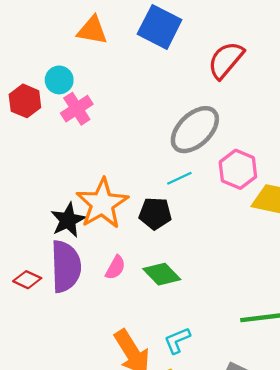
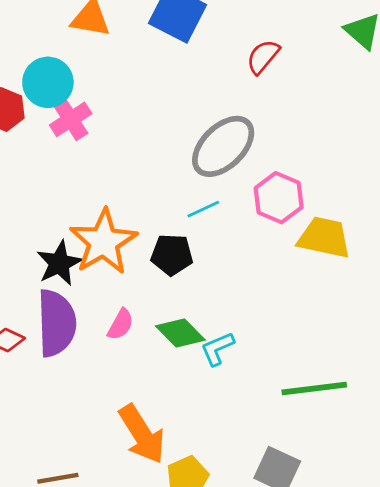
red semicircle: (226, 60) -> (263, 57), size x0.7
cyan circle: (59, 80) -> (48, 82), size x1.4
cyan L-shape: (177, 340) -> (217, 349), moved

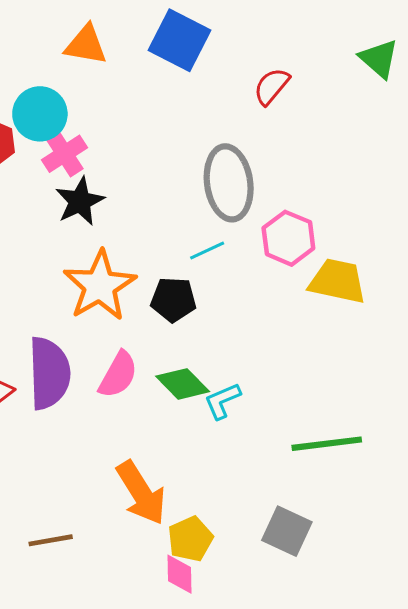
gray ellipse: (223, 146) -> (229, 183), turned -54
black star: (59, 263) -> (80, 201), moved
pink semicircle: (121, 324) -> (118, 375), size x1.4

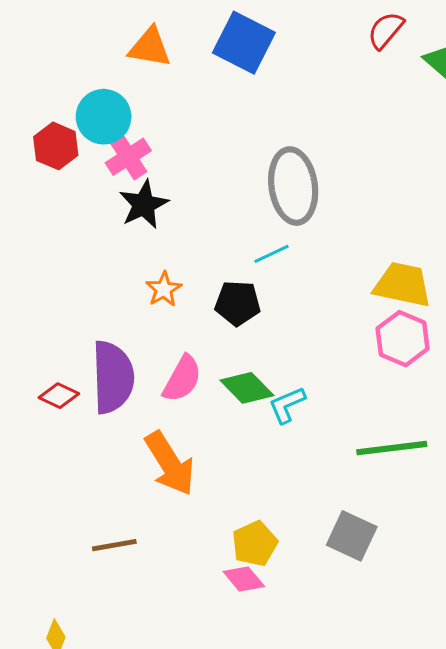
red semicircle: (272, 86) -> (386, 30), moved
pink hexagon: (288, 238) -> (403, 339), moved
orange star: (100, 286) -> (164, 289), size x0.5
orange arrow: (141, 493) -> (170, 463), moved
pink diamond: (180, 574) -> (244, 579), turned -39

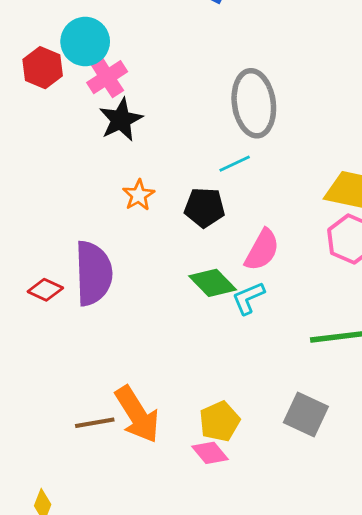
pink semicircle: (182, 379) -> (262, 250), moved
orange arrow: (170, 463) -> (137, 415), moved

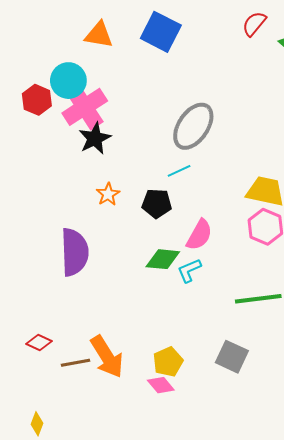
pink cross: (107, 77) -> (85, 107), size x1.5
gray ellipse: (254, 103) -> (193, 126), turned 42
green diamond: (213, 283) -> (163, 259), turned -40
red diamond: (45, 290) -> (39, 342), moved

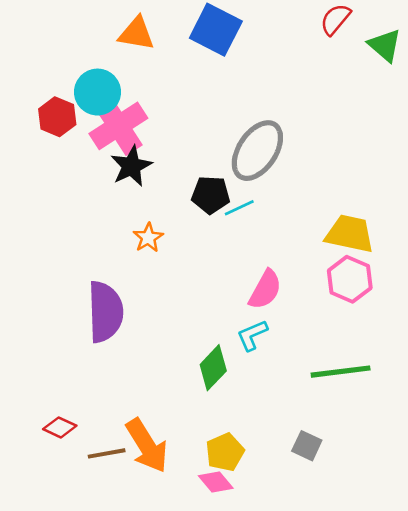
black pentagon: (157, 203) -> (211, 195), moved
green diamond: (163, 259) -> (213, 368), moved, turned -52
gray square: (232, 357) -> (307, 446), size x0.7

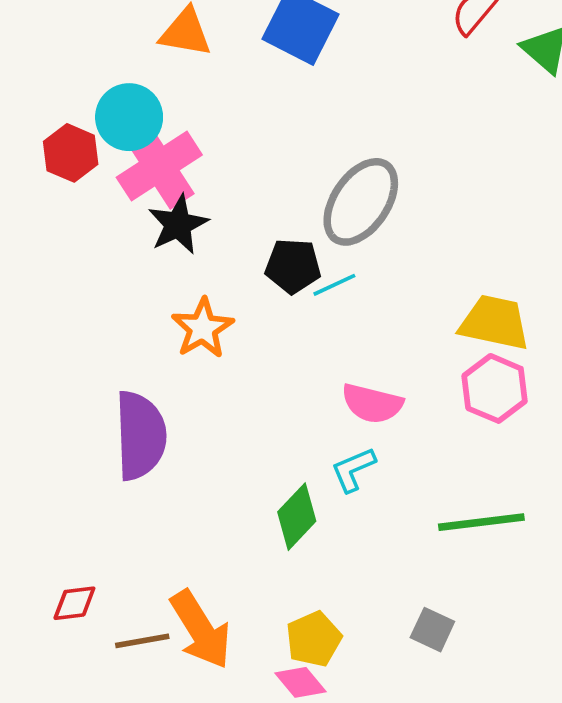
orange star: (148, 238) -> (203, 328), size x1.4
pink semicircle: (265, 290) -> (372, 404), turned 75
red diamond: (60, 427) -> (74, 603), turned -32

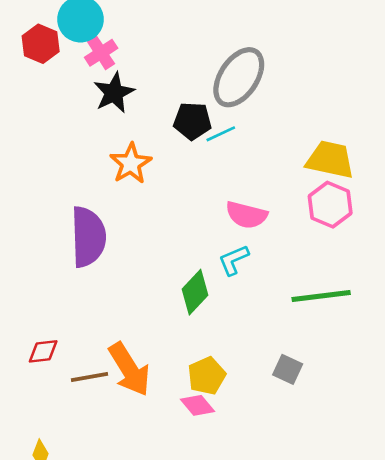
pink cross: (159, 166) -> (101, 53), size x0.6

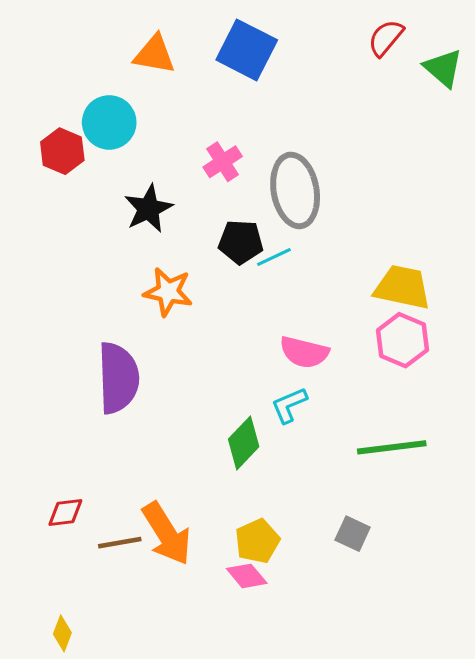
pink cross: (101, 53) -> (223, 162), moved
gray ellipse: (239, 77) -> (295, 190), turned -44
orange star: (131, 163) -> (168, 292), turned -30

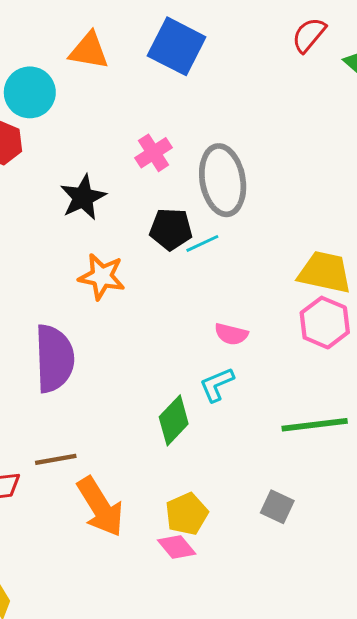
cyan circle: (109, 122) -> (30, 92), moved
pink semicircle: (304, 352) -> (231, 334), size x0.7
brown line: (120, 543) -> (56, 459), moved

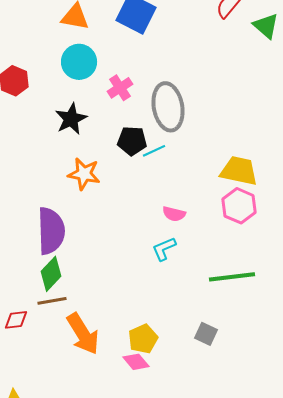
cyan circle: (30, 92) -> (79, 62), moved
green diamond: (174, 420) -> (51, 274), moved

